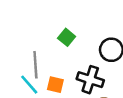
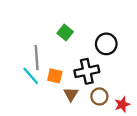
black cross: (90, 80) -> (87, 71), turned -30

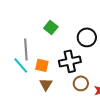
brown triangle: (71, 94) -> (46, 84), moved

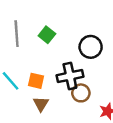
gray line: (26, 49) -> (17, 34), moved
brown circle: (81, 83) -> (81, 93), moved

